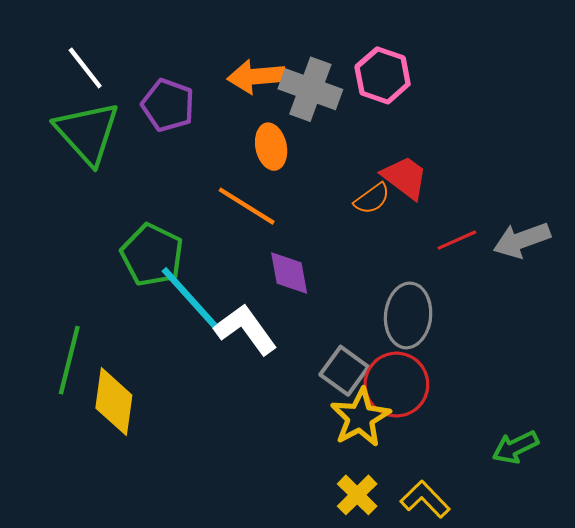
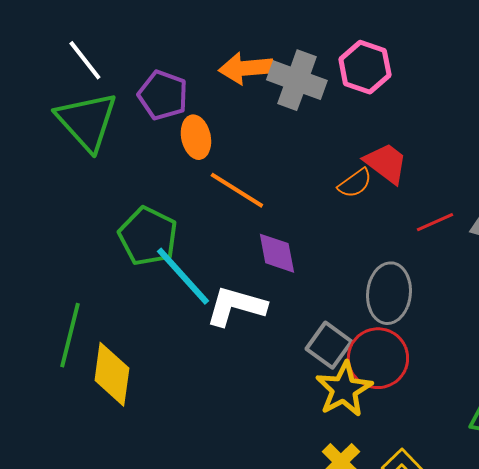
orange ellipse: (271, 147) -> (196, 137), moved
white L-shape: (246, 329) -> (236, 306), turned -38

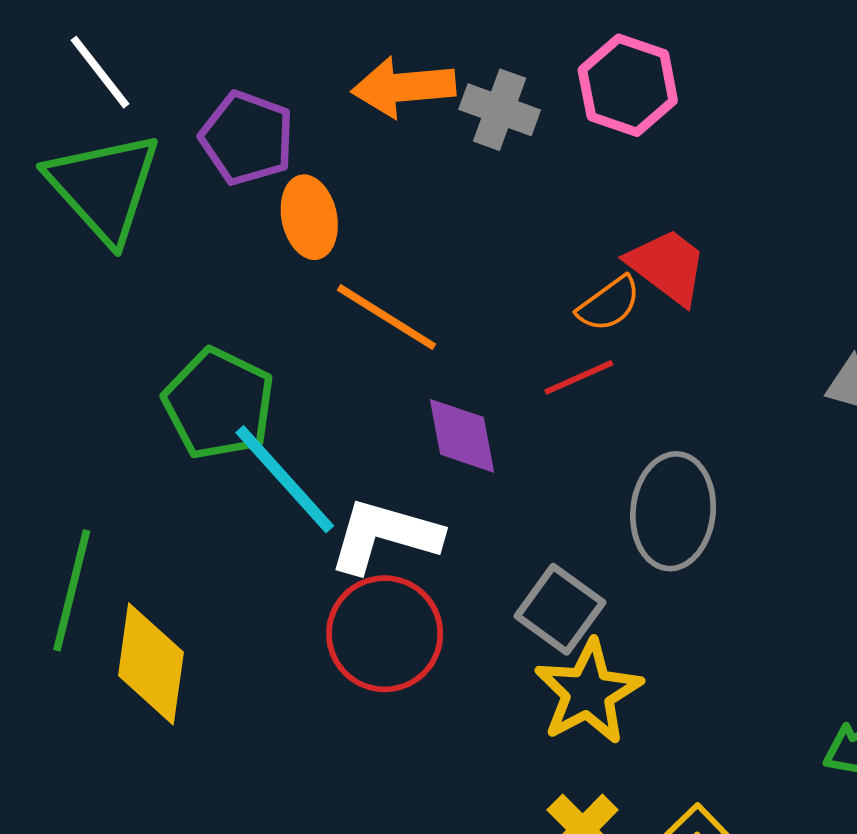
gray cross: (297, 80) -> (500, 110), size x0.7
red line: (435, 222) -> (579, 377), moved
red circle: (378, 358) -> (385, 634), moved

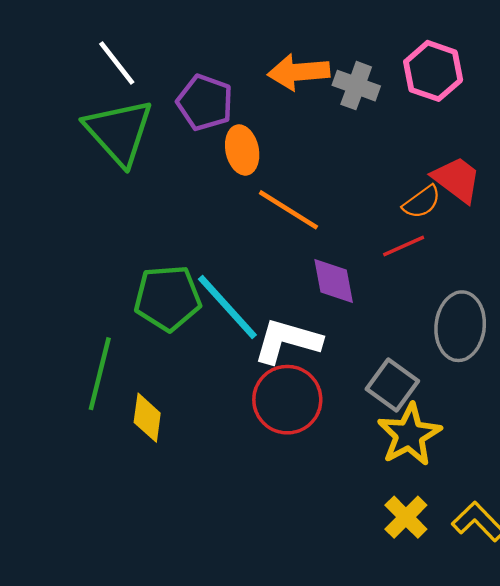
green pentagon: (219, 404) -> (168, 298), moved, turned -30
yellow diamond: (151, 664) -> (147, 418), size x0.7

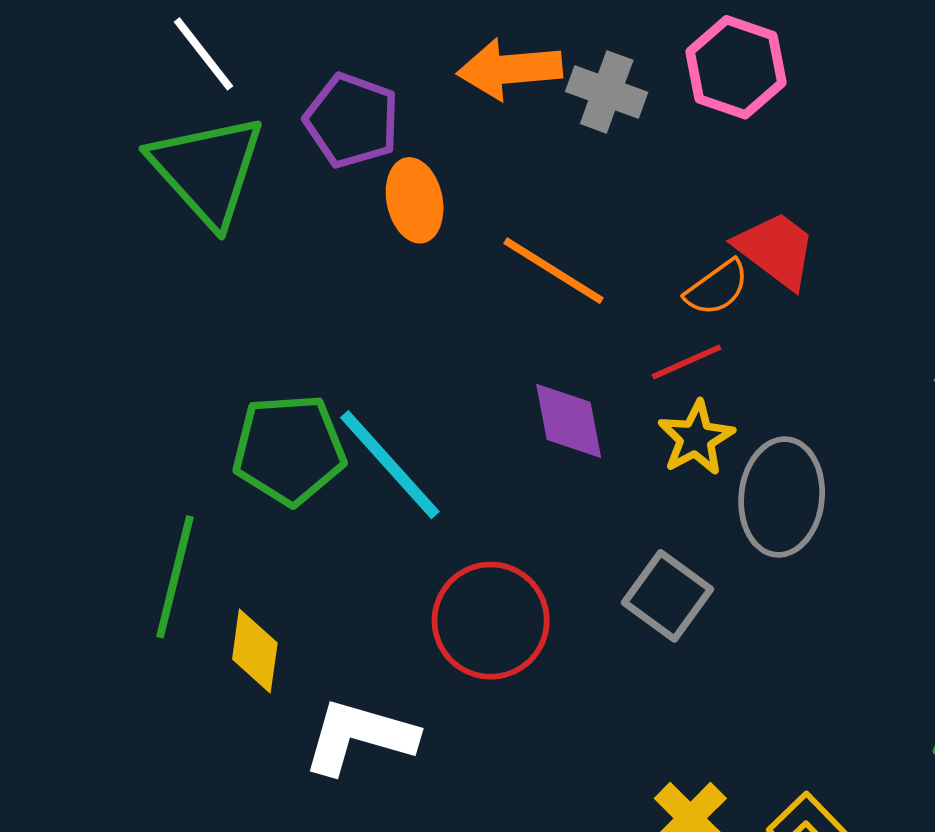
orange line: (288, 210) -> (553, 271), moved
white L-shape: (287, 341) -> (359, 737), moved
yellow star: (409, 435) -> (696, 438), moved, size x0.7

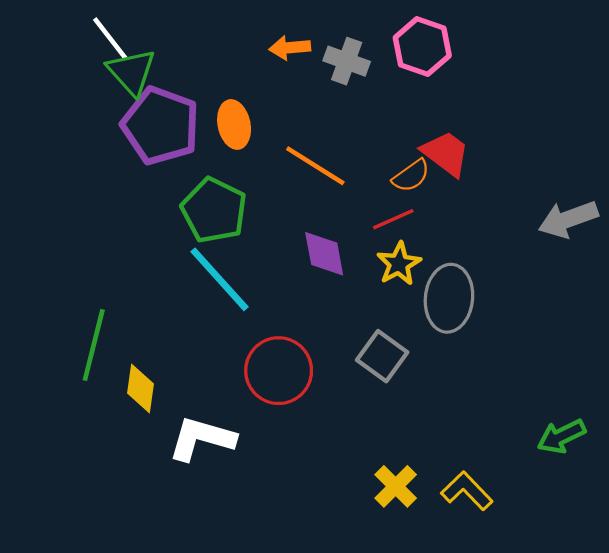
orange arrow: (510, 69) -> (290, 48), size x0.7
purple pentagon: (352, 120) -> (161, 126), moved, size x1.4
green triangle: (207, 170) -> (132, 72), moved, size x0.7
green pentagon: (289, 449) -> (214, 210), moved, turned 30

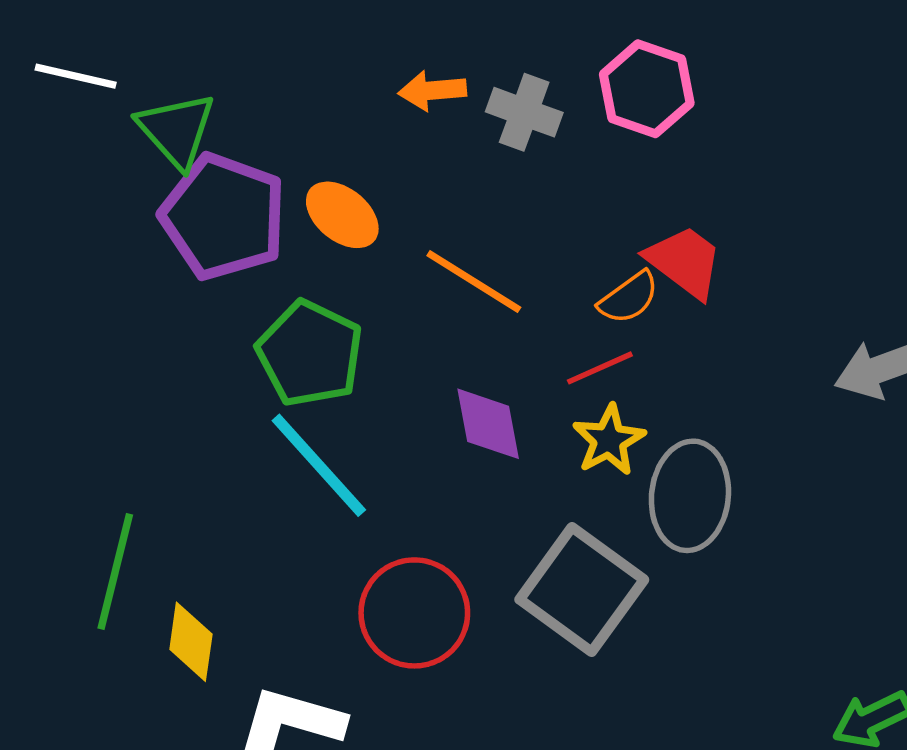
white line: (110, 39) -> (76, 76), moved, turned -39
orange ellipse: (234, 124) -> (342, 215), turned -39
gray square: (382, 356) -> (582, 590), size x1.5

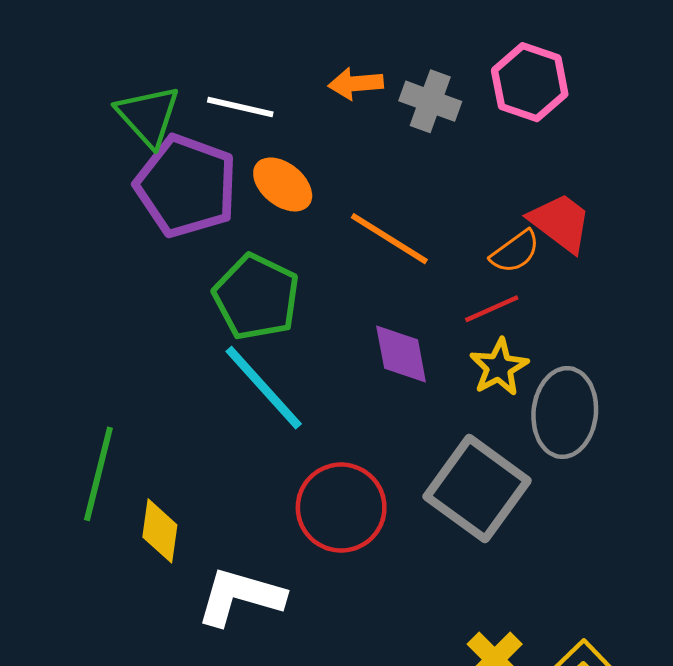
white line: (76, 76) -> (240, 107), moved

